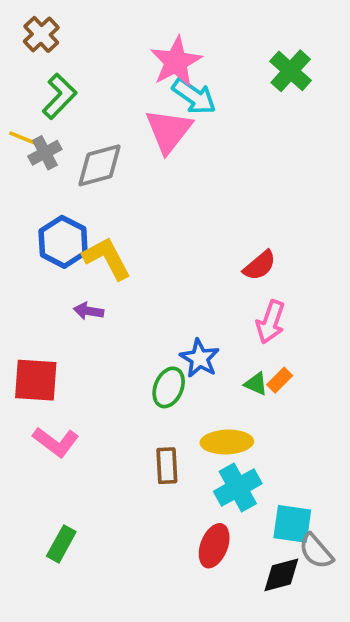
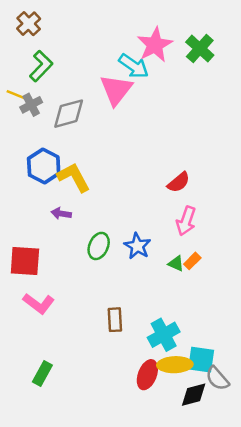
pink star: (176, 62) -> (155, 45), moved
green ellipse: (169, 387) -> (99, 246), moved
yellow ellipse: (227, 442) -> (175, 365), moved

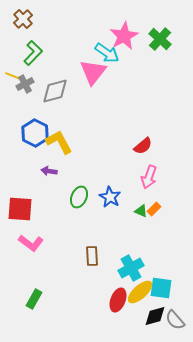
yellow ellipse: (175, 365) -> (140, 292), turned -40
gray semicircle: (217, 378) -> (175, 320), moved

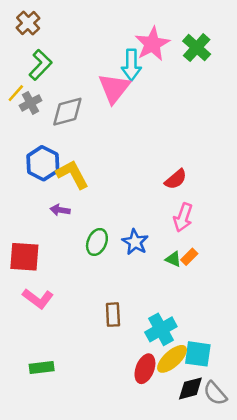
cyan arrow: (107, 53) -> (131, 65), turned 55
yellow line: (13, 76) -> (16, 93), turned -70
green rectangle: (34, 299) -> (42, 367), turned 54

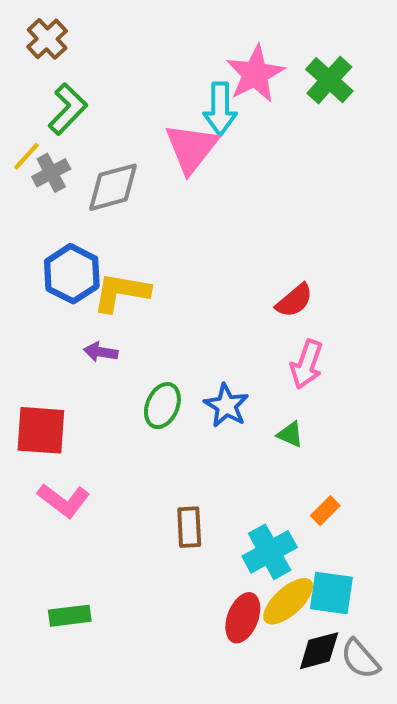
yellow L-shape: (72, 174) -> (121, 292), turned -52
orange rectangle: (189, 257) -> (325, 511), moved

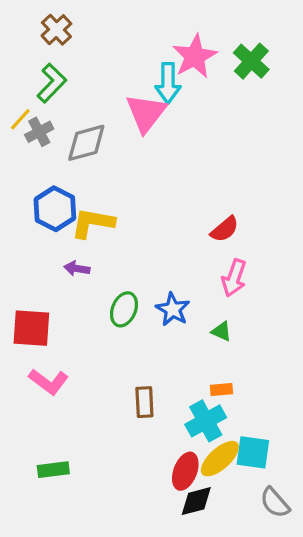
brown cross: (47, 39) -> (56, 30), moved
orange rectangle: (325, 511) -> (221, 389), moved, turned 40
black diamond: (319, 651) -> (196, 501), moved

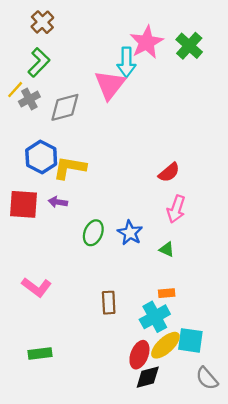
red square: (31, 328) -> (23, 204), moved

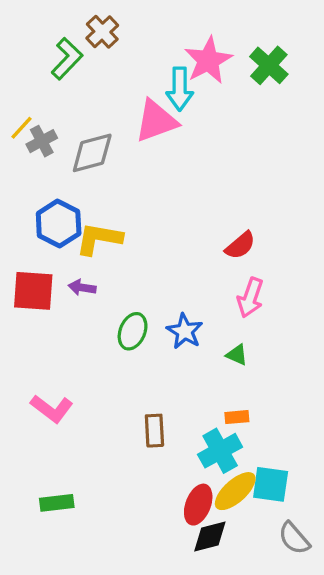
brown cross: (42, 22) -> (102, 32), moved
green L-shape: (39, 62) -> (67, 59), moved
pink triangle: (110, 85) -> (156, 121), turned 32

